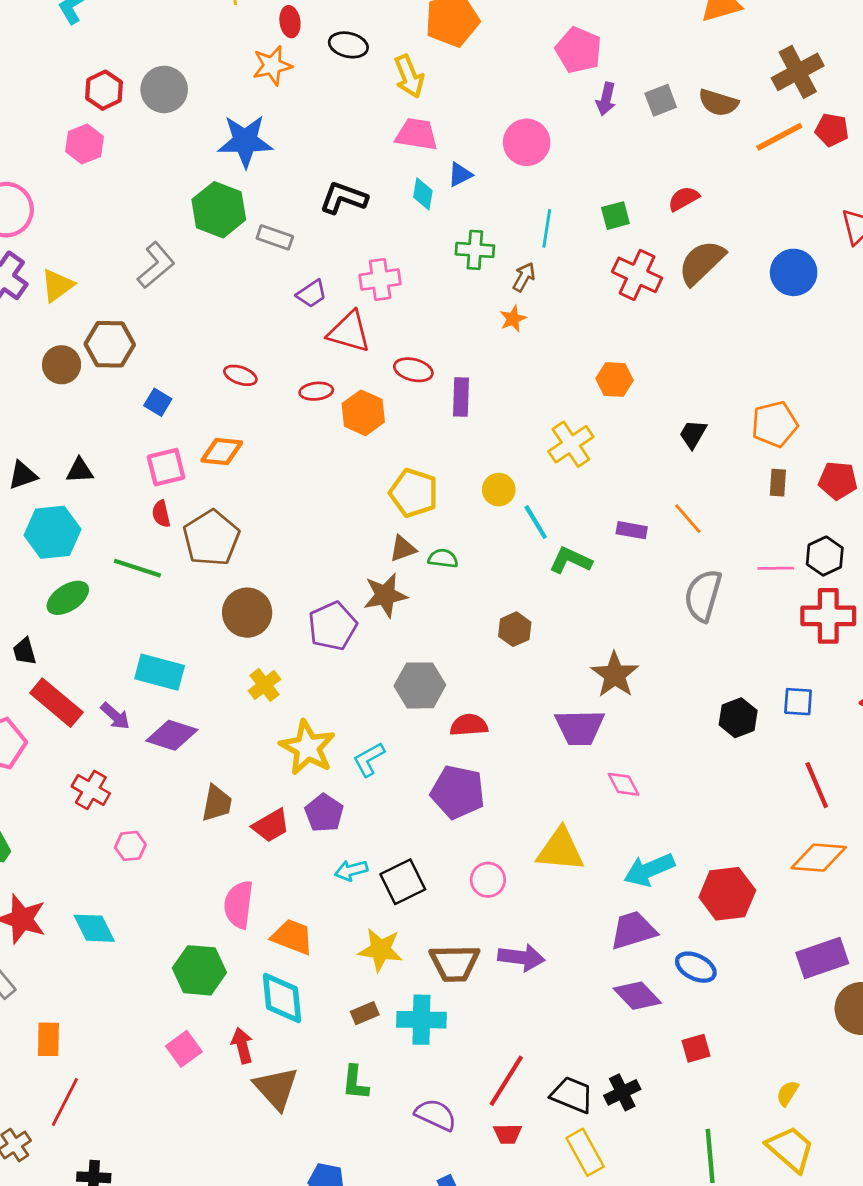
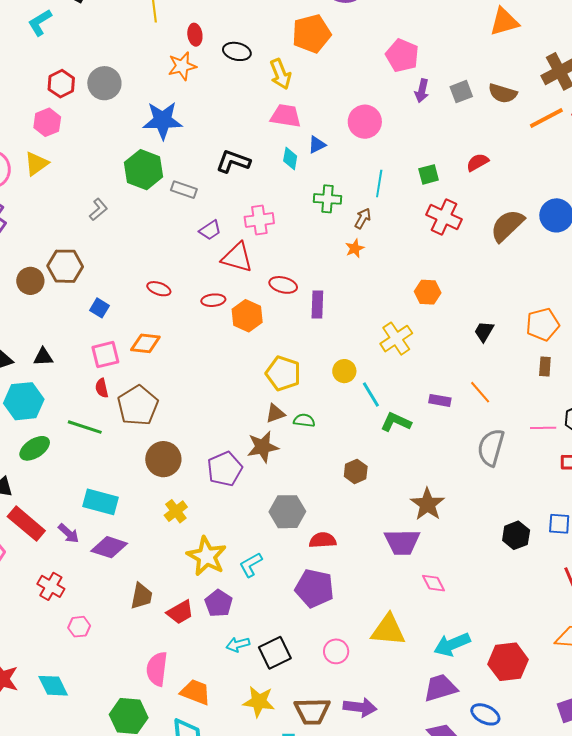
brown semicircle: (702, 263) -> (507, 226), moved
gray L-shape: (156, 265) -> (98, 210), size x0.7
yellow triangle: (57, 285) -> (36, 164), moved

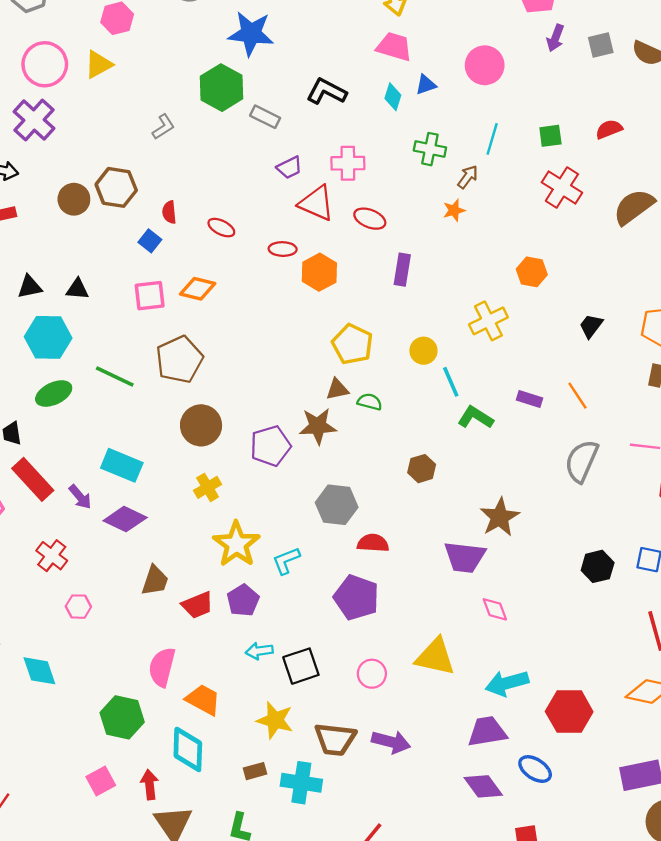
red ellipse: (283, 285) -> (370, 219), moved
red semicircle: (102, 388) -> (169, 212), moved

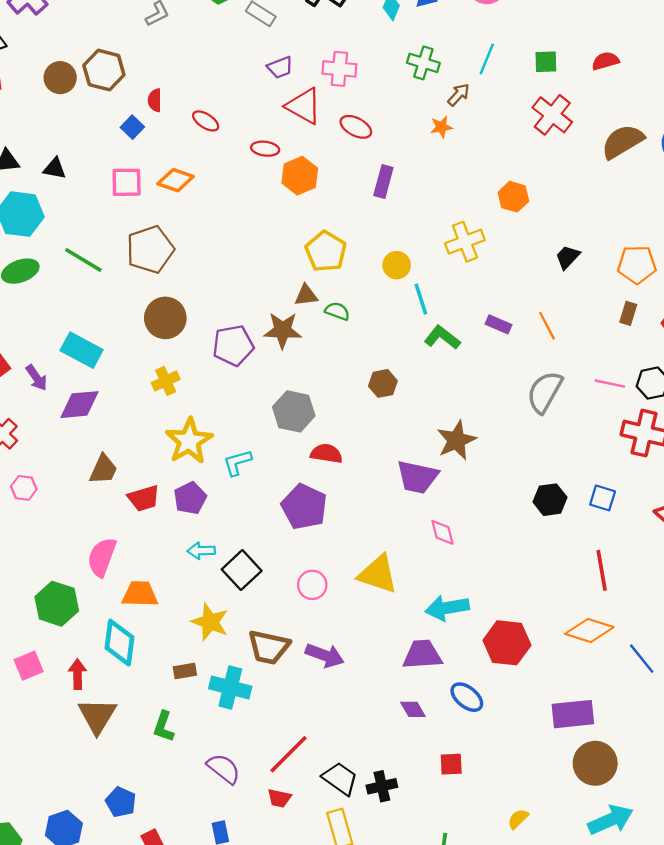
purple diamond: (125, 519) -> (79, 405), turned -36
black square: (301, 666) -> (242, 570), turned -30
orange trapezoid: (203, 700) -> (140, 594), turned -33
purple diamond: (483, 786) -> (413, 709), size x0.7

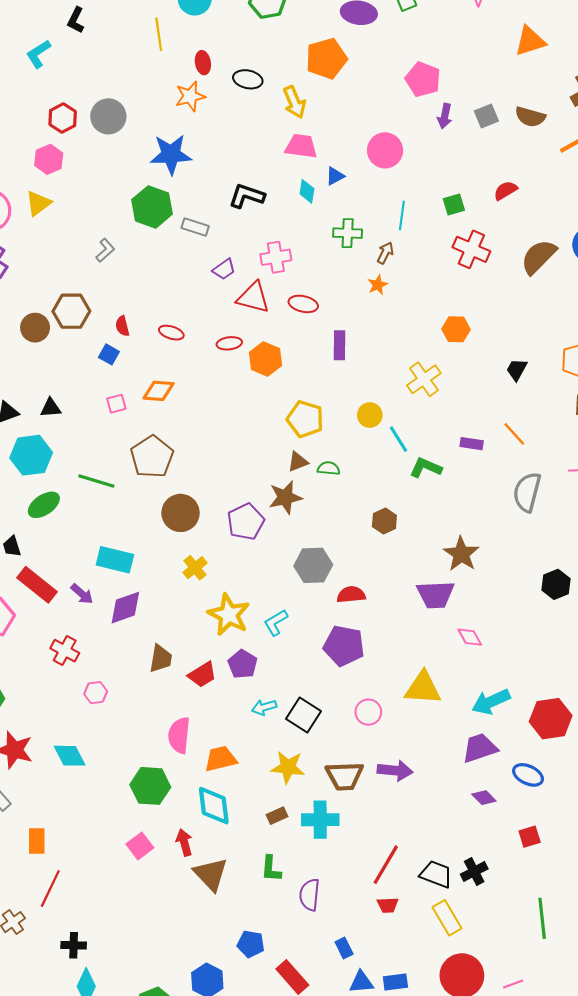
pink square: (127, 182) -> (116, 404), size x0.7
purple semicircle: (224, 769) -> (310, 895), moved, turned -108

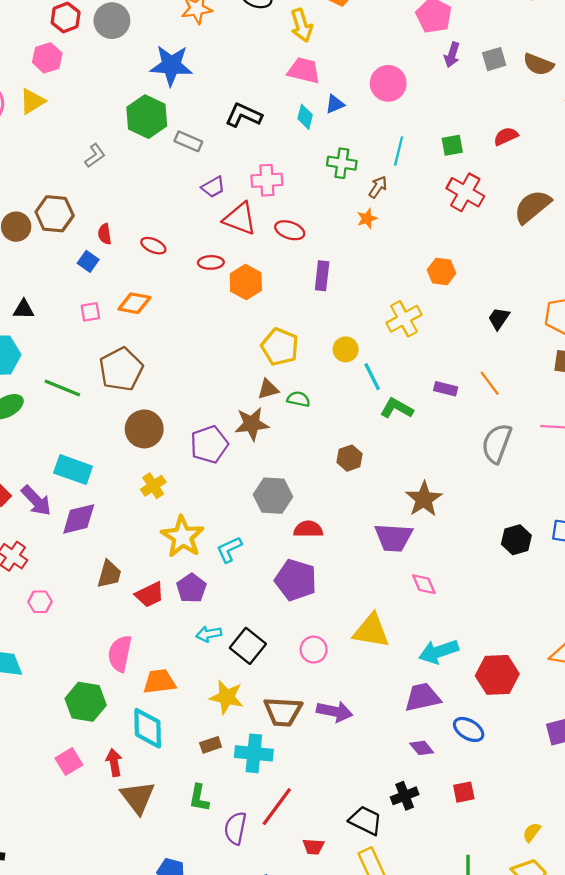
purple arrow: (82, 594) -> (36, 501), size x1.4
red line: (386, 865) -> (277, 807), moved
black cross: (474, 871) -> (405, 796), moved

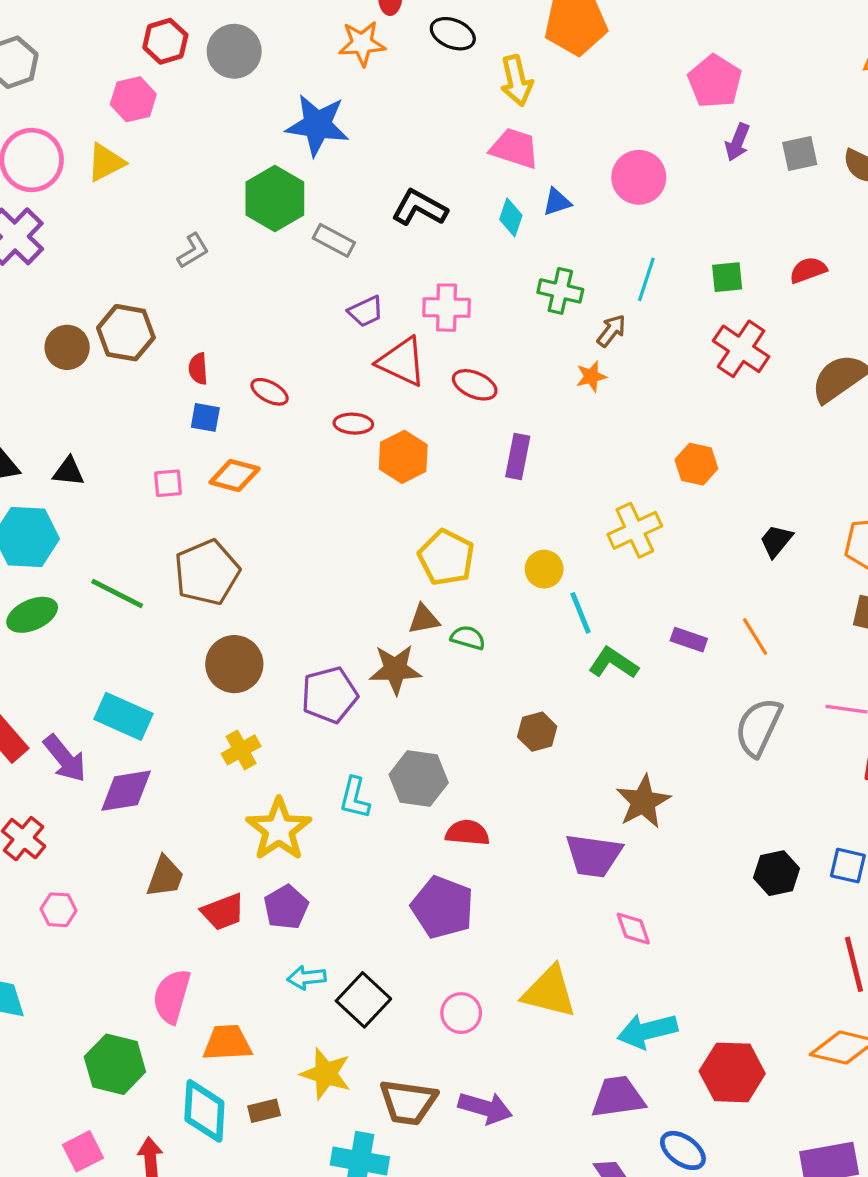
blue square: (88, 261) -> (205, 417), moved, turned -30
cyan L-shape: (229, 549) -> (355, 798), moved, turned -56
brown rectangle: (211, 745) -> (264, 1111), moved

